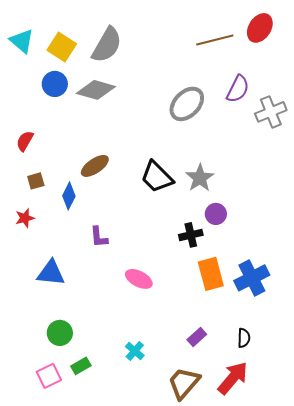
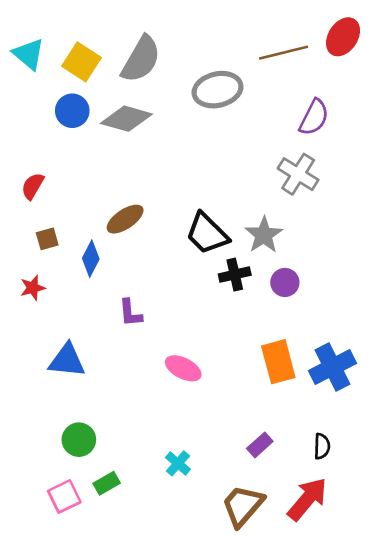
gray ellipse: (187, 104) -> (218, 90), moved, turned 33
gray cross: (271, 112) -> (298, 174), moved, turned -36
black cross: (191, 235) -> (235, 275), moved

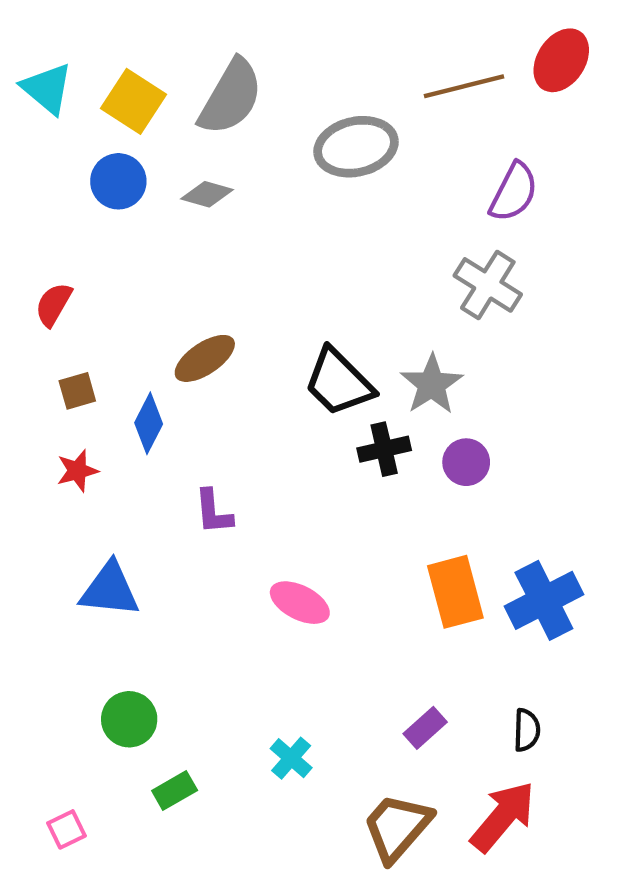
gray diamond: (126, 119) -> (207, 194), size x0.6
red star: (33, 288) -> (77, 471), moved
pink square: (64, 496) -> (66, 829), moved, size x0.7

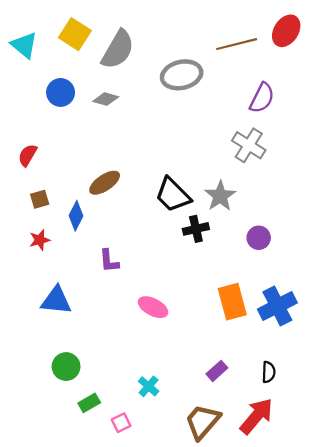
yellow square: (133, 101) -> (75, 34), moved
purple circle: (466, 462) -> (259, 238), moved
pink square: (66, 829) -> (121, 423), moved

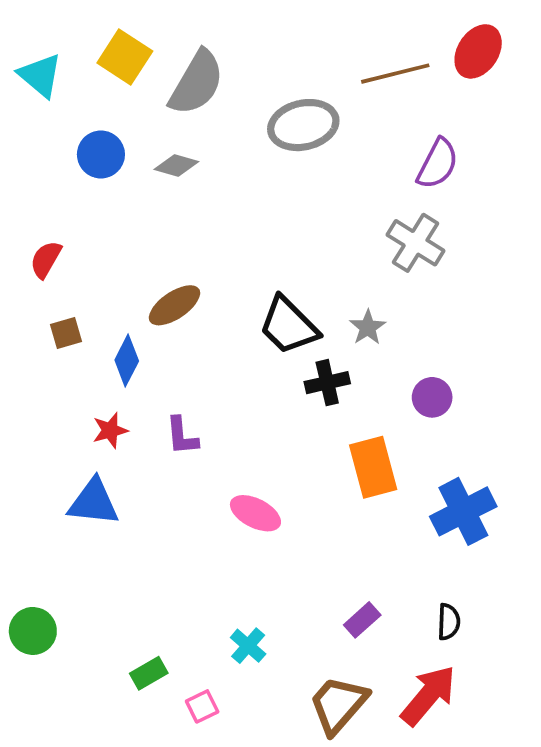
gray star: (220, 196) -> (368, 327), size x0.7
red star: (40, 240) -> (110, 430), moved
orange rectangle: (232, 302) -> (373, 467), moved
green circle: (66, 367) -> (33, 631), moved

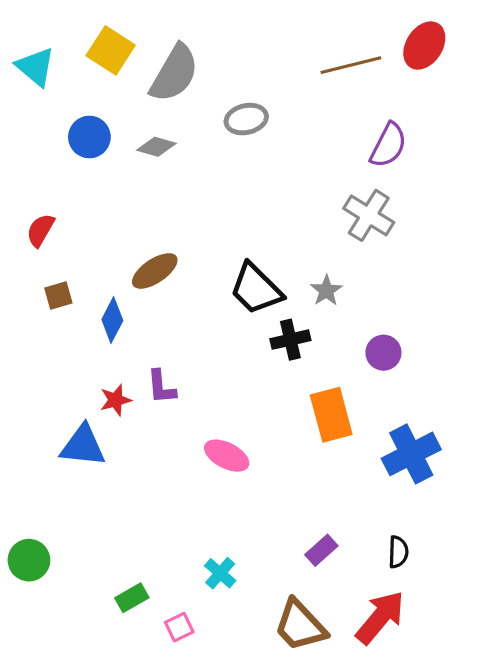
gray ellipse: (303, 125) -> (246, 119), moved, size x0.7
red star: (110, 430) -> (116, 400), moved
brown trapezoid: (338, 705) -> (300, 625), turned -84

